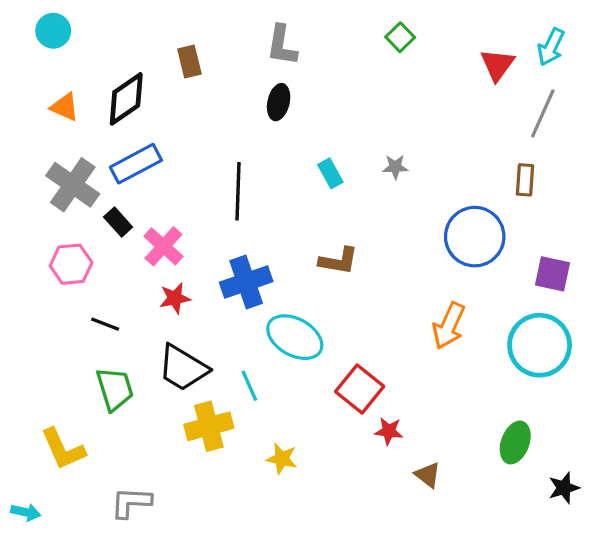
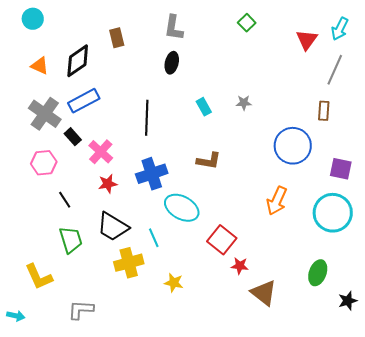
black line: (105, 324) -> (65, 200), turned 36
brown triangle: (428, 475) -> (264, 293), size x1.6

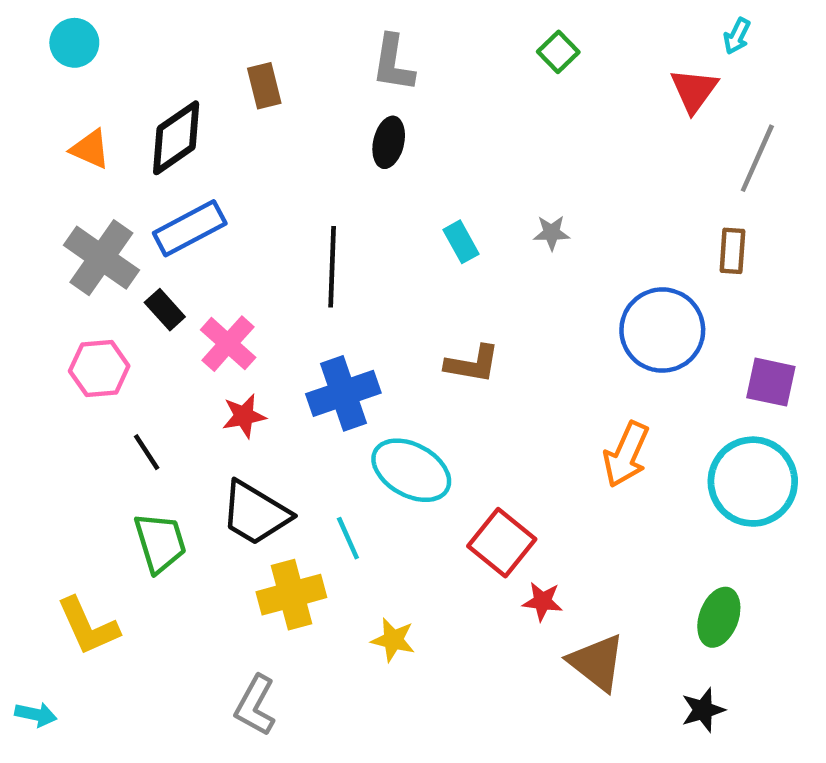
cyan arrow: (340, 29) -> (737, 36), moved, size x0.7
black star: (348, 301) -> (703, 710), moved
gray L-shape: (81, 310) -> (255, 705), moved, turned -64

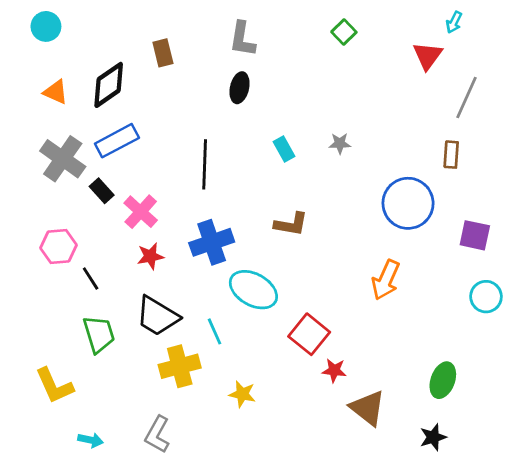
pink hexagon: (99, 368) -> (58, 246), moved
cyan circle: (753, 482) -> (486, 297), moved, size x0.6
cyan arrow: (36, 714) -> (91, 440), moved

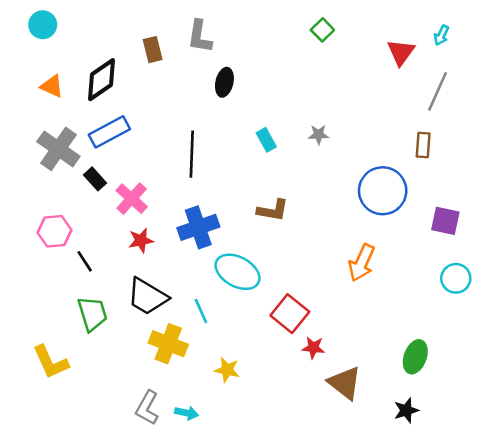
cyan arrow: (454, 22) -> (441, 35), moved
gray L-shape: (242, 39) -> (200, 36), moved
yellow cross: (180, 366) -> (168, 344), turned 36
cyan arrow: (91, 440) -> (187, 413), moved

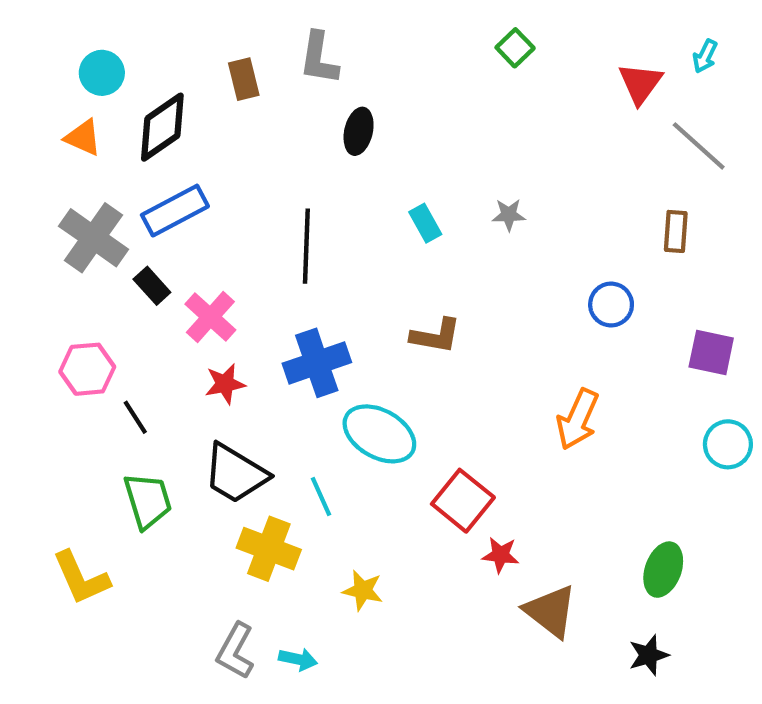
cyan circle: (43, 25) -> (102, 73), moved
gray line: (438, 91) -> (699, 146), turned -72
blue circle: (383, 191) -> (611, 305), size x0.6

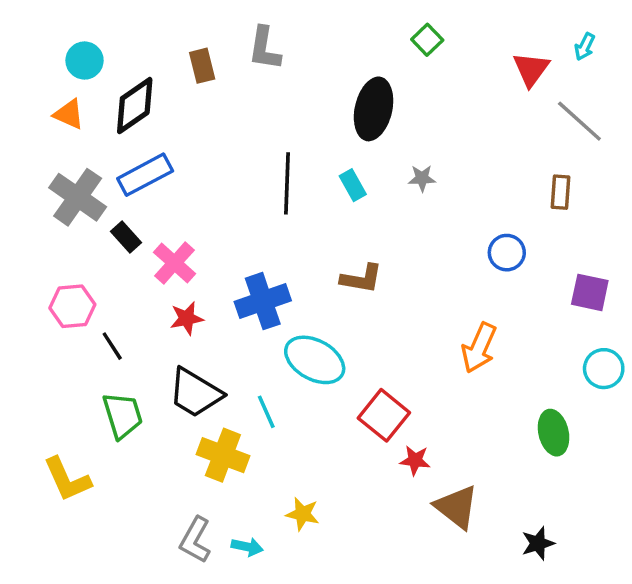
black ellipse: (359, 131) -> (374, 109), moved, size x1.6
black line: (306, 246) -> (287, 183), moved
green ellipse: (663, 570) -> (554, 433), moved, turned -33
yellow star: (363, 590) -> (303, 514), moved

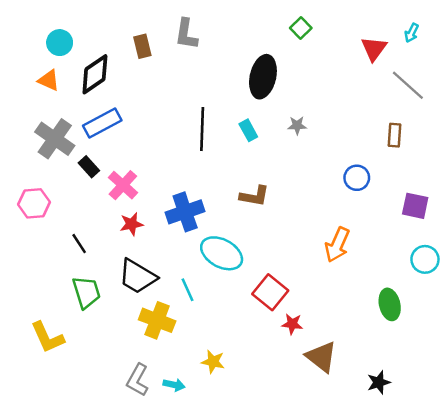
pink hexagon: (72, 306) -> (34, 203), moved

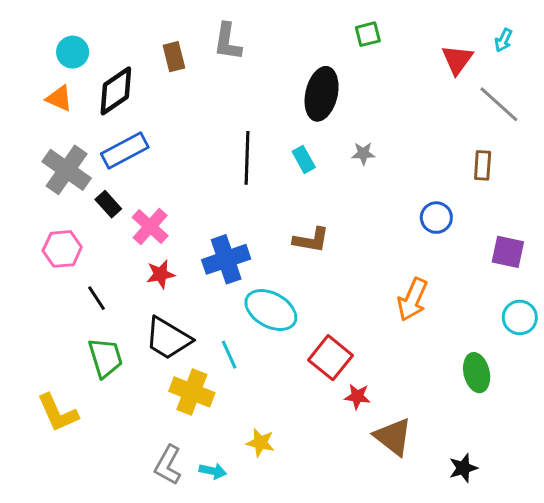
green square: (301, 28) -> (368, 34), turned 30
pink hexagon: (34, 203) -> (62, 249), moved

